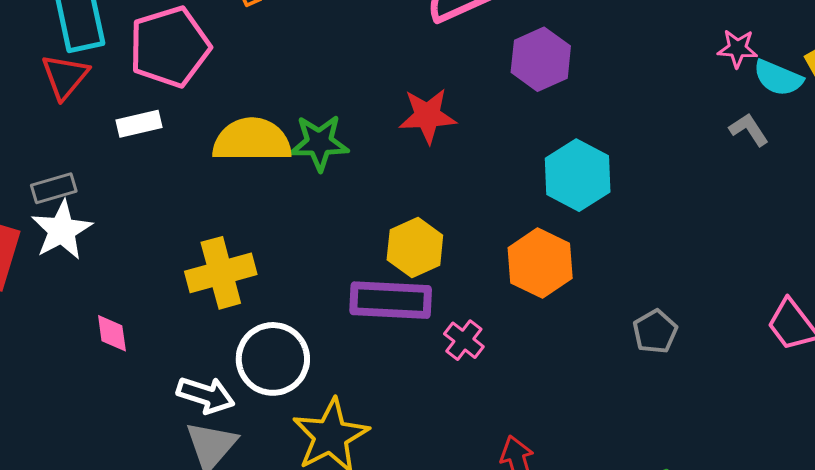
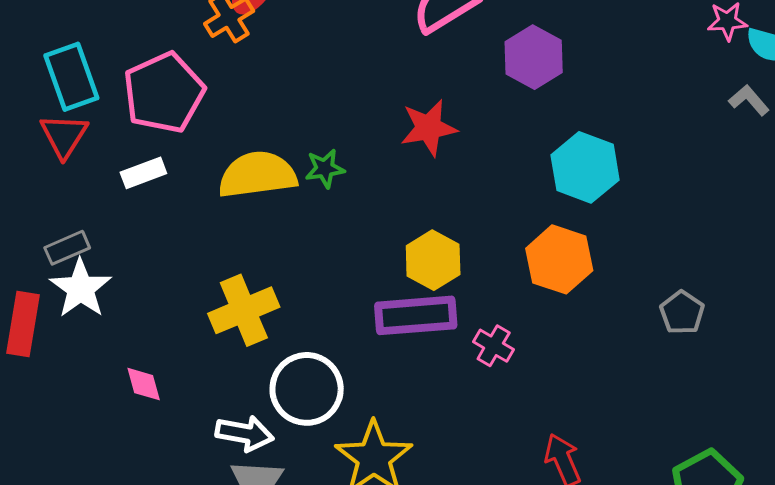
green star: (319, 143) -> (325, 169), size x0.7

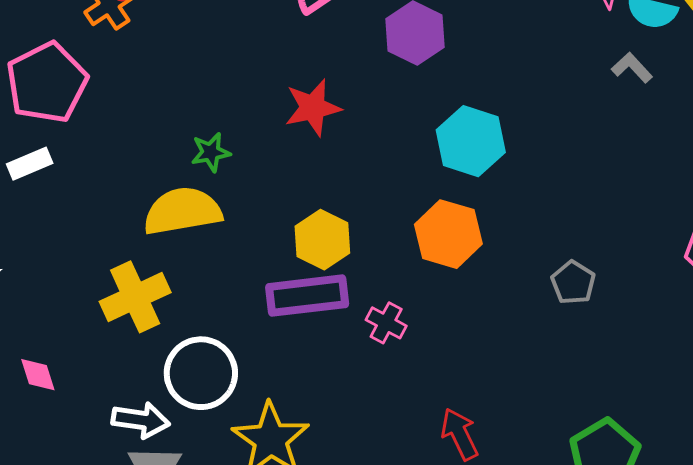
yellow semicircle: (257, 175) -> (182, 211), moved

